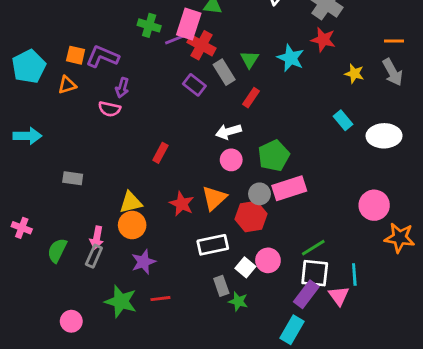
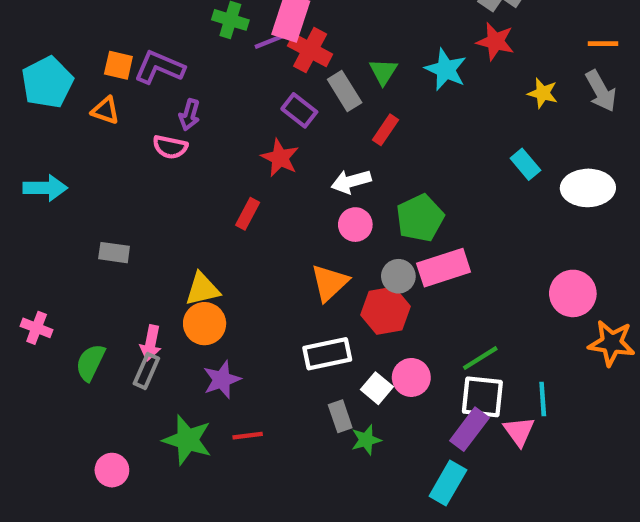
orange triangle: (67, 85) -> (105, 110), turned 36
red star: (182, 204) -> (280, 158), moved
green star: (238, 301) -> (366, 440), turned -30

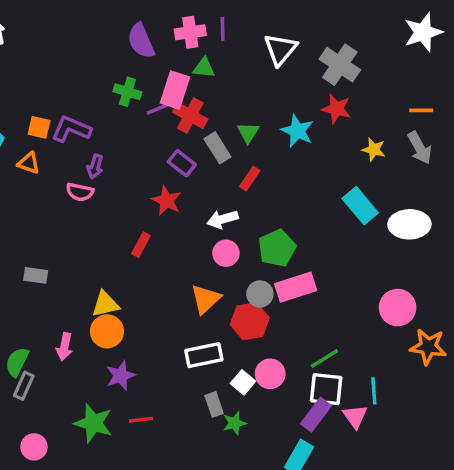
cyan rectangle: (525, 164) -> (360, 206), size x1.5
gray rectangle: (146, 371) -> (24, 386), moved

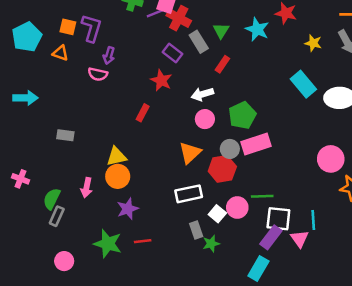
purple L-shape: (71, 129) -> (92, 28), turned 84
green line: (325, 359) -> (262, 196), moved, turned 30

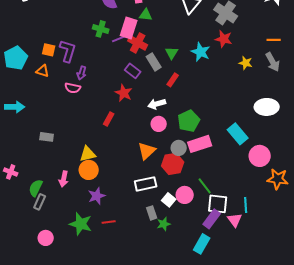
cyan rectangle: (303, 84) -> (238, 134), moved
green line: (262, 196) -> (205, 186), turned 54

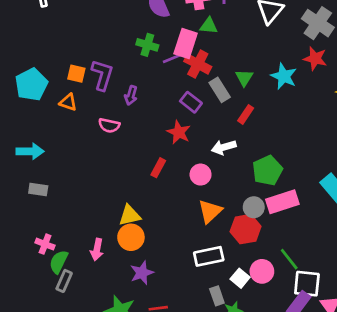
purple arrow: (82, 73) -> (131, 95), moved
pink circle: (159, 124) -> (201, 175), moved
gray rectangle: (47, 137) -> (38, 190), moved
pink cross: (11, 172) -> (45, 244), moved

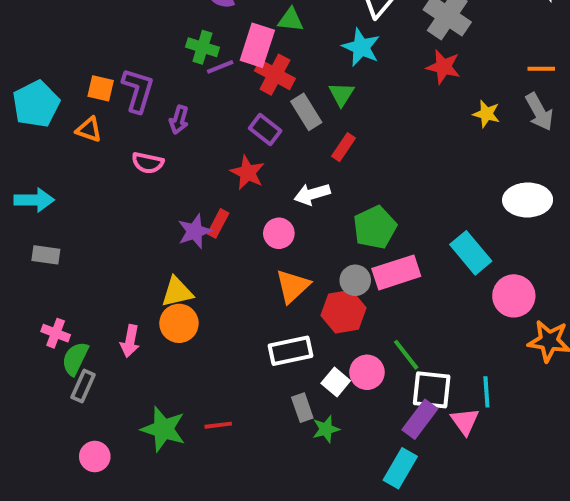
purple line: (172, 59) -> (220, 67), moved
cyan star: (284, 76) -> (361, 47), moved
purple star: (142, 273) -> (195, 231), moved

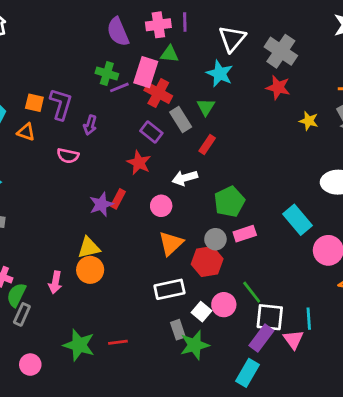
pink rectangle: (396, 272) -> (245, 234), size x0.7
green star: (326, 429) -> (195, 345), size x1.5

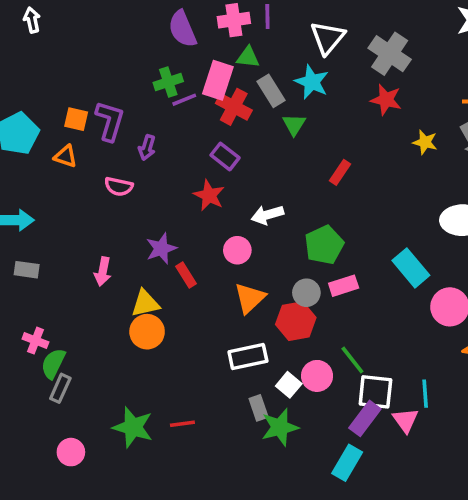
green cross: (107, 74) -> (168, 82), turned -35
gray rectangle: (181, 119) -> (271, 91), moved
red rectangle: (207, 145) -> (340, 172), moved
red rectangle: (118, 199) -> (186, 275), moved, turned -60
pink arrow: (55, 282) -> (103, 271), moved

